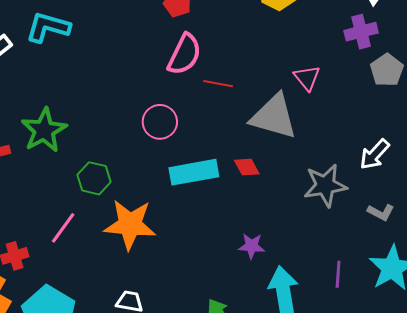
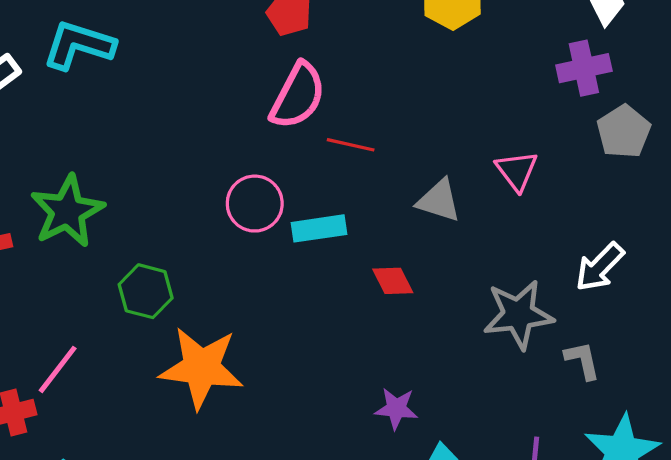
pink triangle: (307, 78) -> (517, 171), moved
gray triangle: (274, 116) -> (439, 201), size x0.6
cyan rectangle: (194, 172) -> (319, 228), moved, size x0.7
gray L-shape: (381, 212) -> (582, 360), moved, turned -132
pink line: (63, 228) -> (58, 369), moved

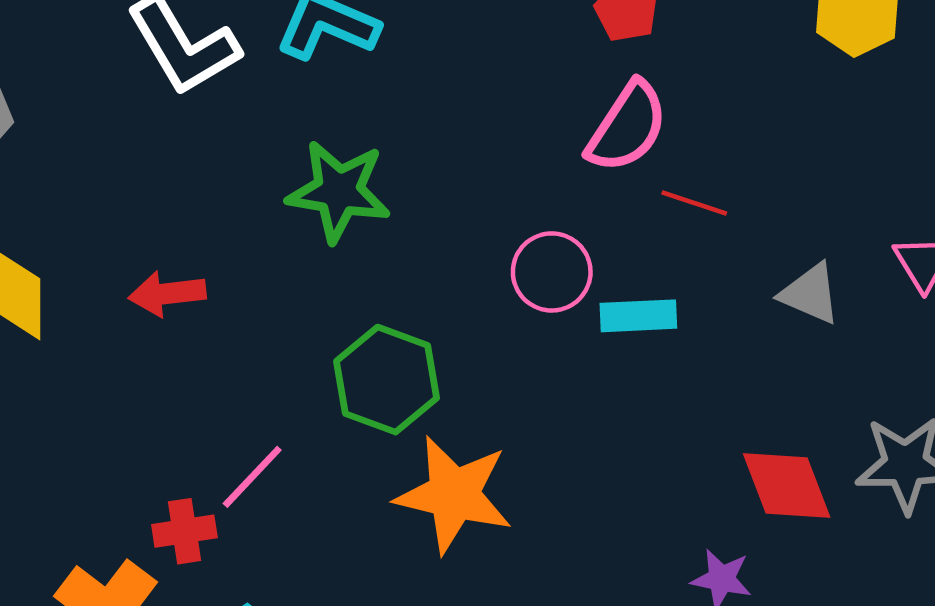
green star: (67, 211) -> (339, 191), moved, turned 30
red diamond: (393, 281) -> (787, 486), moved, size x1.6
green hexagon: (146, 291) -> (387, 380), size x1.4

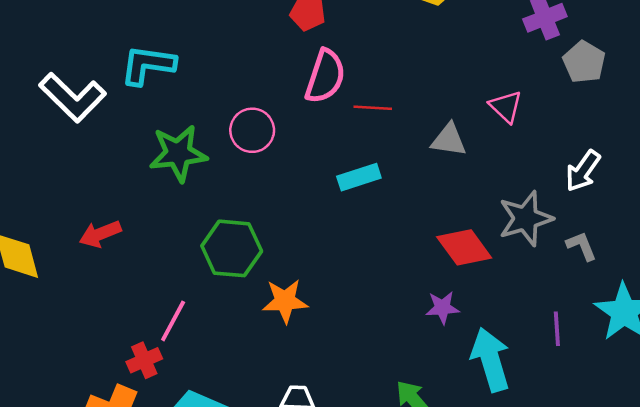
pink circle: (552, 272) -> (252, 130), moved
orange star: (454, 495) -> (285, 301), size x0.7

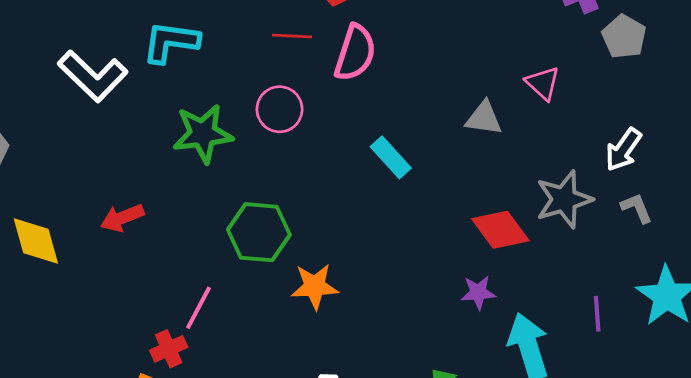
red line: (373, 108) -> (292, 36), moved
cyan rectangle: (359, 177) -> (391, 157), turned 66
gray L-shape: (582, 246) -> (637, 208), moved

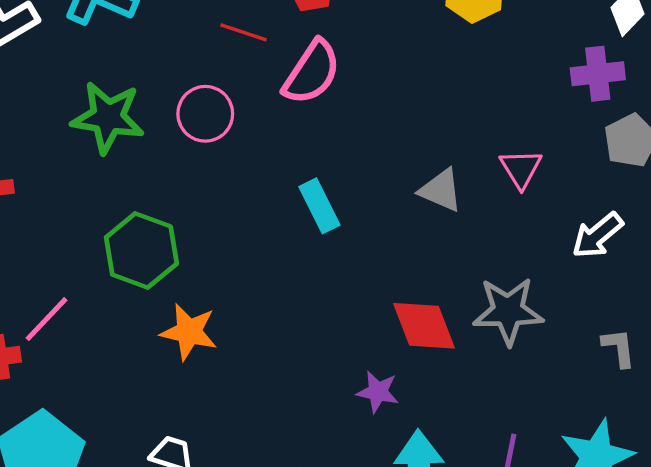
white arrow: (623, 150) -> (597, 235), moved
gray L-shape: (637, 208) -> (619, 348), moved

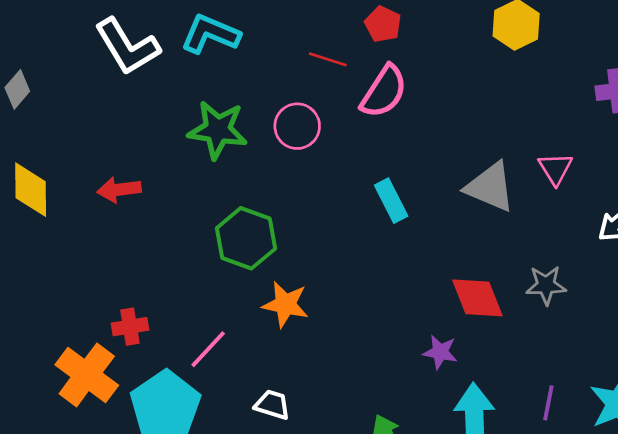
gray triangle: (441, 190) -> (490, 187), size x1.4
gray star: (508, 311) -> (546, 285), size x0.7
pink line: (46, 319) -> (208, 349), moved

